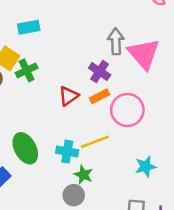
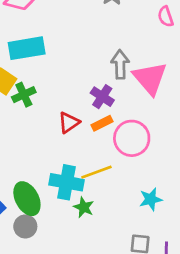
cyan rectangle: (29, 27) -> (27, 48), size x1.5
green ellipse: (25, 148) -> (27, 199), moved
cyan cross: (67, 152) -> (67, 182), size x1.4
gray circle: (74, 195) -> (25, 226), moved

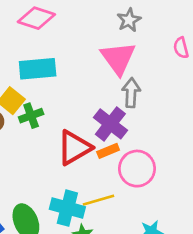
pink triangle: (150, 78) -> (118, 58), moved
purple cross: (102, 97) -> (110, 124), size x1.4
red triangle: (69, 123) -> (74, 148), size x1.6

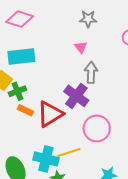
gray star: (129, 20) -> (88, 19), turned 30
pink triangle: (118, 58) -> (81, 47), size x0.5
orange rectangle: (108, 151) -> (25, 110), moved, turned 49

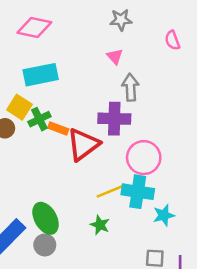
purple cross: (76, 96) -> (114, 119), turned -30
orange rectangle: (25, 110) -> (58, 129), moved
cyan cross: (46, 159) -> (138, 192), moved

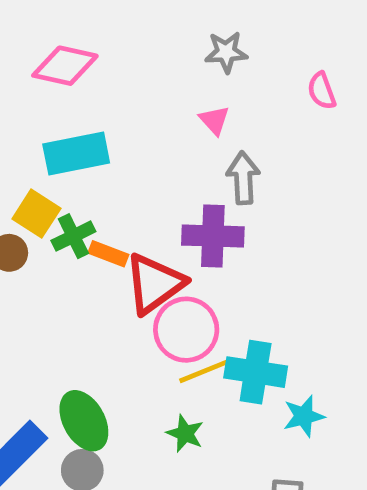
pink circle: (144, 158) -> (186, 330), moved

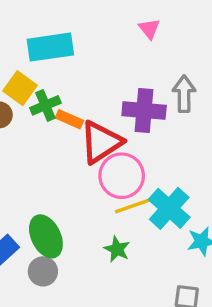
gray arrow: (243, 178) -> (184, 94), moved
cyan cross: (256, 372) -> (169, 208), turned 30

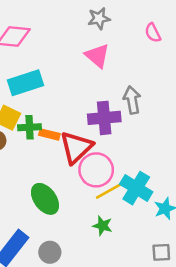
pink triangle: (149, 29) -> (97, 56), size x1.5
green cross: (45, 105) -> (29, 127), turned 30
green ellipse: (46, 236) -> (45, 199), moved

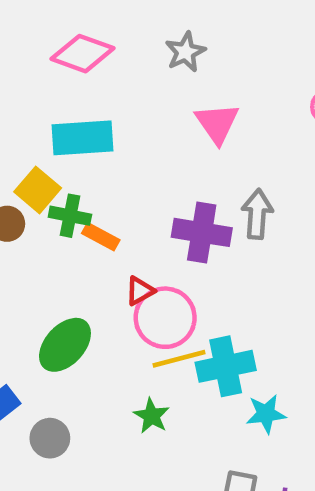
gray star: (99, 18) -> (185, 52), moved, turned -30
red triangle: (76, 147) -> (140, 291), moved, size x0.5
cyan cross: (136, 188) -> (226, 366), turned 32
green ellipse: (45, 199) -> (65, 345), turned 64

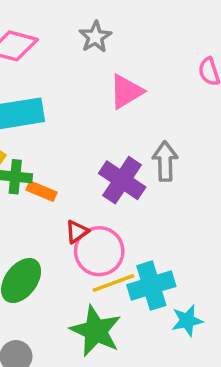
pink triangle: (217, 123) -> (126, 92), turned 39
purple cross: (202, 232) -> (122, 180), turned 30
green star: (152, 416) -> (96, 331), size x1.8

